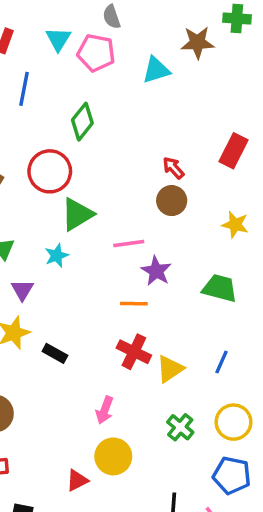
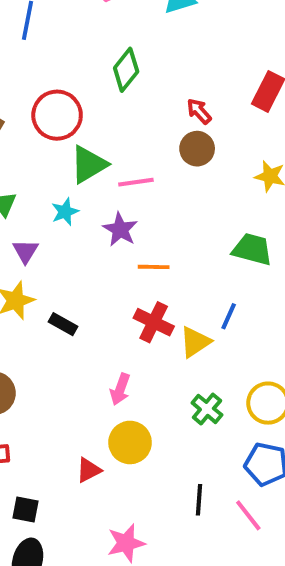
green diamond: (82, 122) -> (126, 70), moved
pink line: (129, 243) -> (136, 182), moved
purple star: (156, 271) -> (120, 229), moved
blue line: (221, 362) -> (229, 316), moved

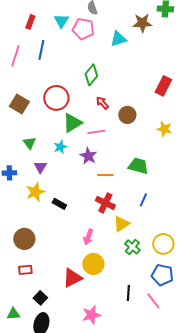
red arrow: (199, 111) -> (102, 103), moved
green trapezoid: (252, 249) -> (138, 166), moved
yellow triangle: (195, 342) -> (121, 224), moved
red triangle: (89, 470) -> (72, 278), size x1.5
black square: (26, 510) -> (40, 298), turned 32

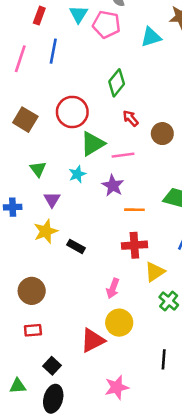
red cross: (105, 203) -> (134, 245), turned -30

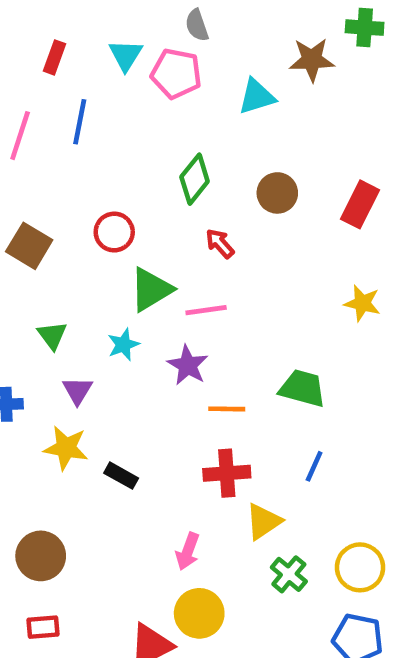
red circle: (72, 112) -> (114, 232), size x0.7
brown circle: (162, 134) -> (277, 193), moved
yellow star: (46, 231) -> (66, 448), turned 30

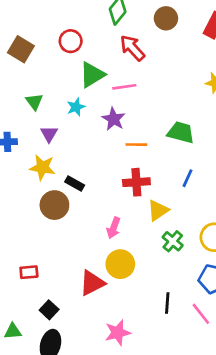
red arrow: (220, 243) -> (132, 48), size x1.5
brown circle: (41, 556) -> (54, 205), moved

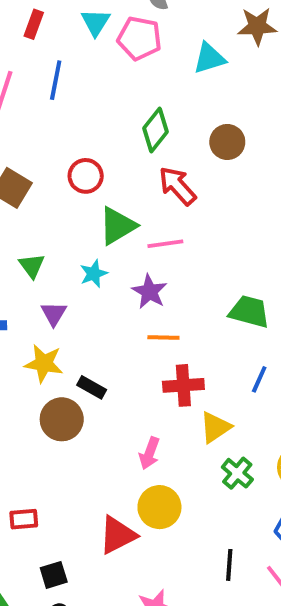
orange line: (136, 145) -> (163, 338), moved
black square: (49, 310) -> (54, 575), turned 30

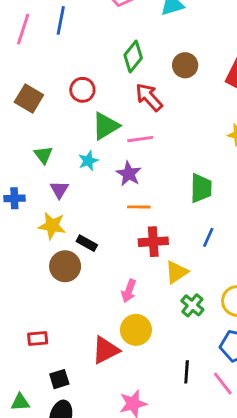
green trapezoid: (249, 312) -> (201, 188), turned 76

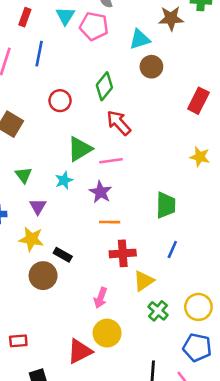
brown circle: (185, 65) -> (151, 67), moved
red circle: (82, 90) -> (60, 101), moved

